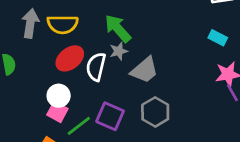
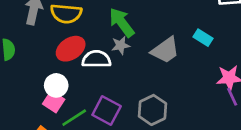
cyan rectangle: (218, 38) -> (203, 38), moved
white semicircle: (96, 67) -> (96, 59), turned 72
gray trapezoid: (145, 70) -> (165, 50), moved

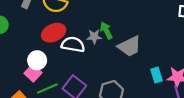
green arrow: (122, 22) -> (106, 31), moved, size x0.7
cyan rectangle: (203, 38) -> (156, 75), moved, turned 32

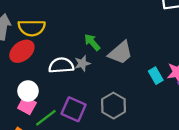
red ellipse: (54, 33) -> (22, 51), moved
gray star: (94, 37) -> (82, 63), moved

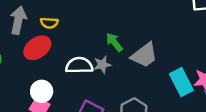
yellow semicircle: (32, 28) -> (49, 23), size x0.6
cyan rectangle: (156, 76) -> (181, 82), size x1.5

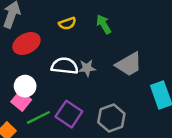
yellow semicircle: (49, 23) -> (67, 23), moved, turned -30
green arrow: (114, 42) -> (104, 24), moved

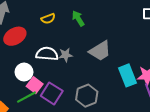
white circle: (25, 86) -> (24, 72), moved
pink square: (21, 101) -> (35, 85), moved

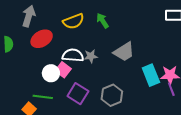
yellow semicircle: (48, 19) -> (73, 21), size x1.5
pink square: (35, 85) -> (63, 70), moved
green line: (27, 97) -> (43, 97), moved, turned 36

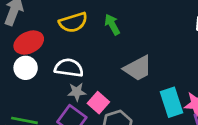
gray star: (91, 56) -> (77, 92), moved
pink square: (63, 70) -> (98, 103), moved
white circle: (51, 73) -> (26, 68), moved

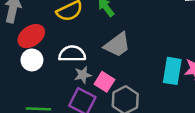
gray trapezoid: (138, 68) -> (117, 45), moved
cyan rectangle: (171, 102) -> (172, 71), turned 36

